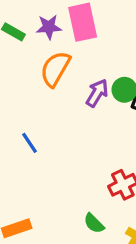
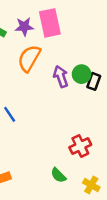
purple arrow: (97, 93) -> (61, 77), turned -50

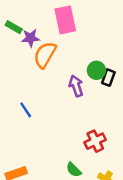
purple star: (24, 27) -> (30, 38), moved
purple arrow: (61, 77) -> (76, 86), moved

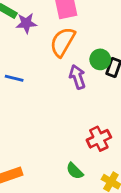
orange semicircle: (45, 55) -> (63, 42), moved
blue line: (26, 110) -> (14, 78), moved, turned -42

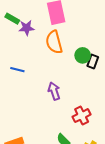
orange semicircle: (63, 42) -> (54, 42), turned -45
purple arrow: (77, 77) -> (54, 91), moved

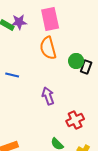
purple star: (27, 28) -> (19, 22), moved

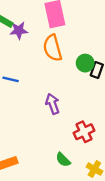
purple star: (19, 22) -> (19, 30), moved

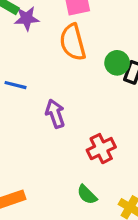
purple arrow: (53, 104) -> (55, 114), moved
red cross: (84, 132) -> (101, 149), moved

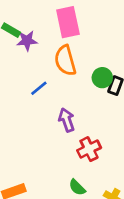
blue line: (16, 85) -> (39, 88), moved, turned -54
purple arrow: (55, 114) -> (67, 120), moved

